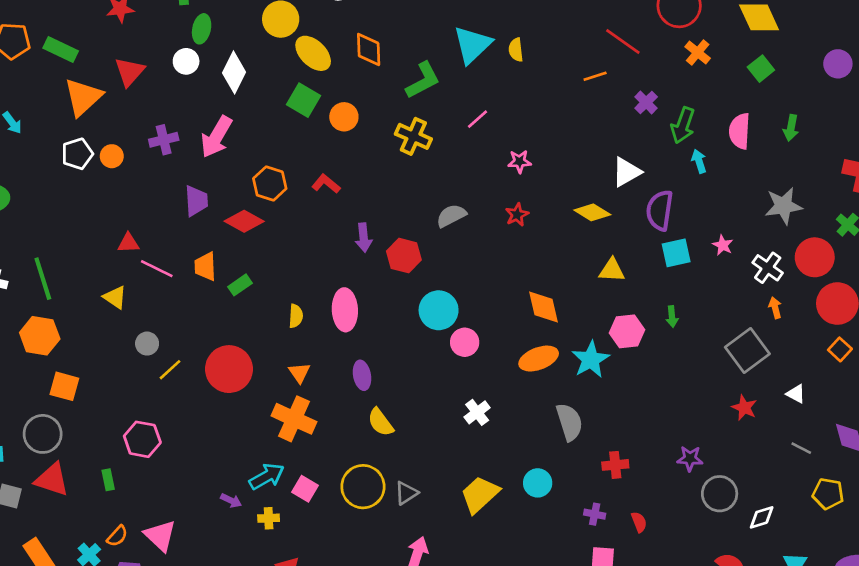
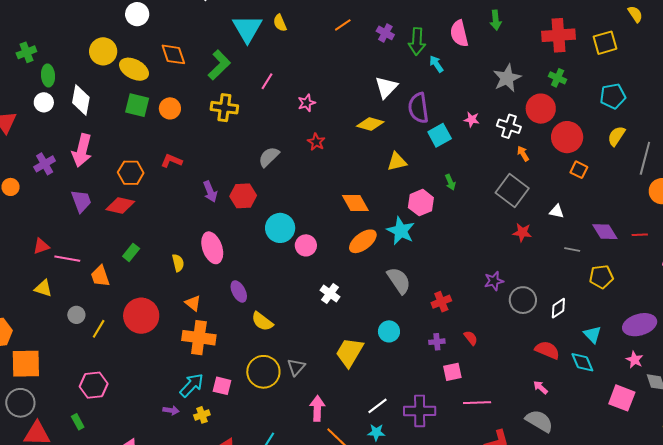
orange trapezoid: (205, 266) -> (100, 276), moved
orange square: (64, 386) -> (26, 364), size x1.4

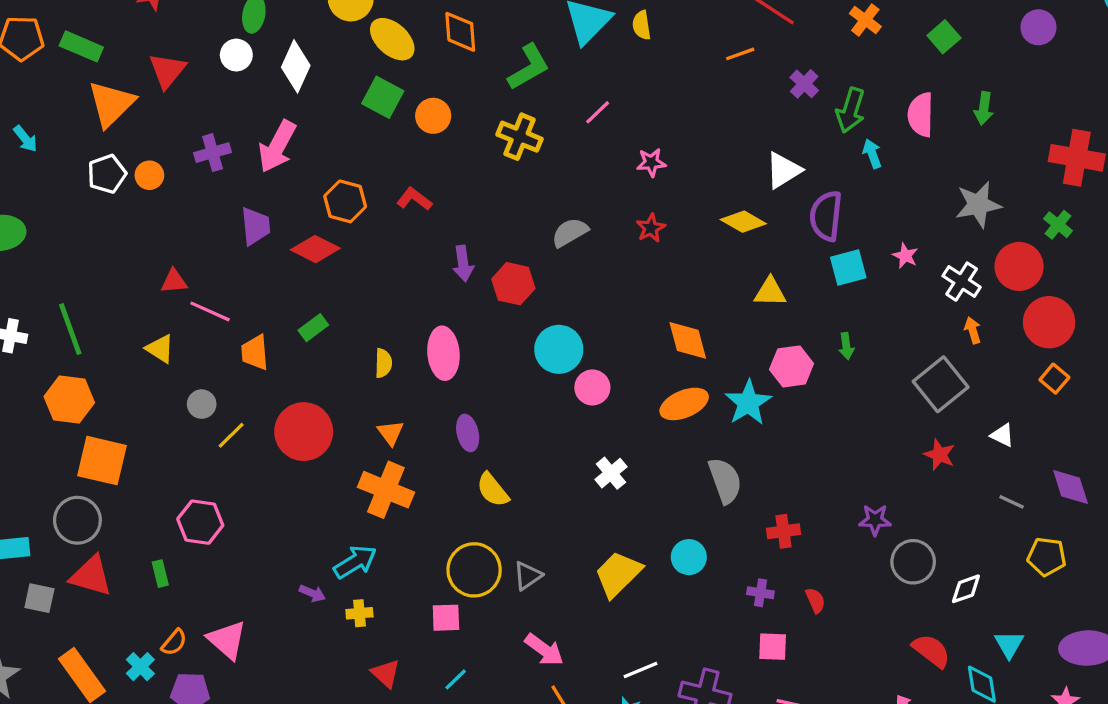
pink square: (222, 386) -> (446, 618), moved, turned -30
pink arrow: (317, 408) -> (544, 650), turned 110

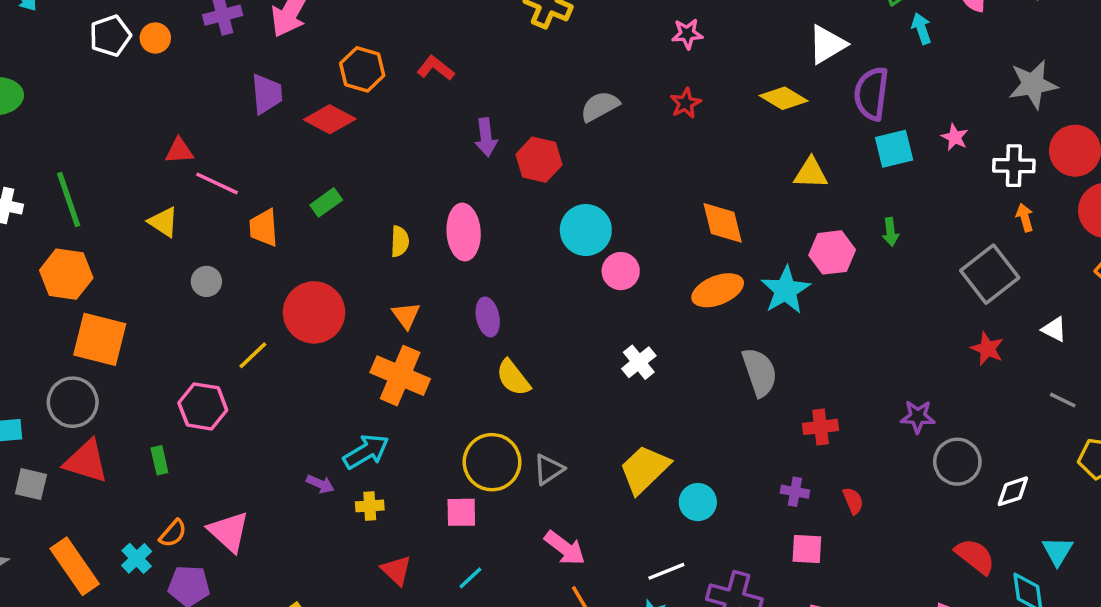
white cross: (962, 282) -> (1014, 166), turned -33
yellow line: (231, 435) -> (253, 355), moved
cyan circle: (689, 557) -> (698, 502), moved

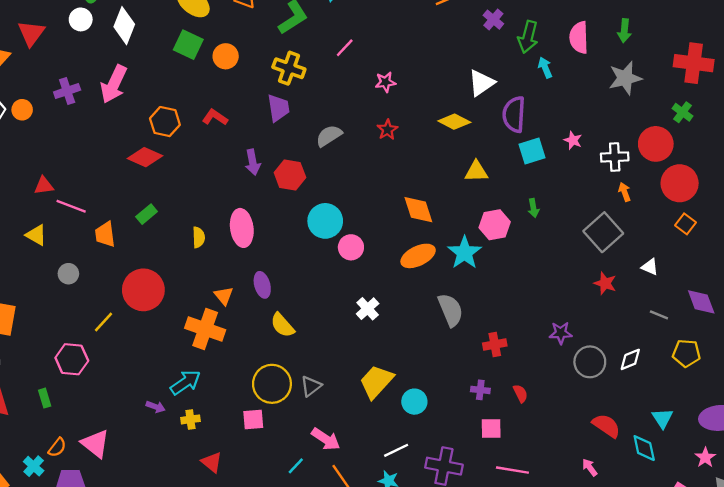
gray star: (1033, 84) -> (625, 78), moved
purple trapezoid: (267, 94) -> (278, 108), moved
orange triangle: (406, 315) -> (224, 296), moved
white diamond: (1013, 491) -> (630, 359), moved
cyan line: (470, 578) -> (296, 466), moved

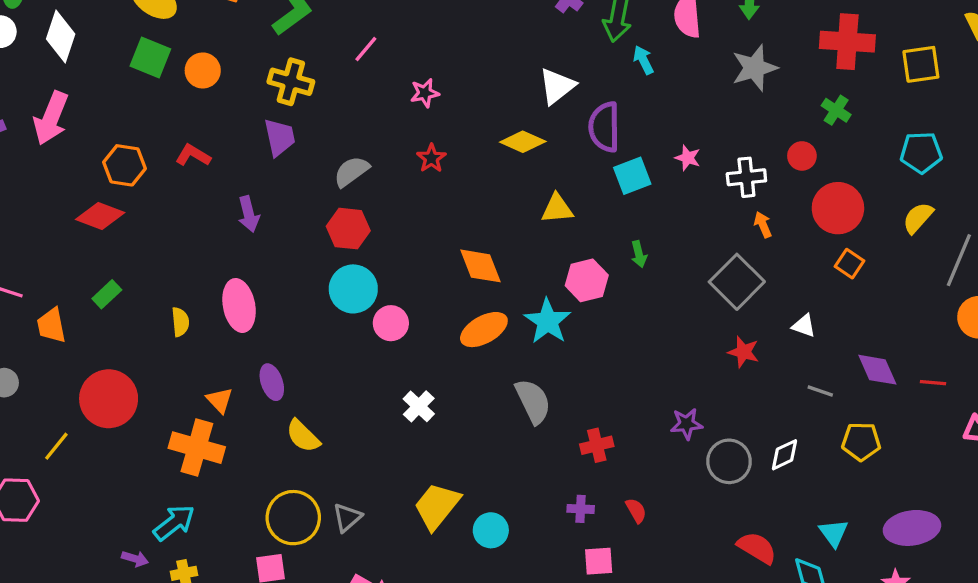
red circle: (656, 144) -> (802, 156), size x0.6
red hexagon: (290, 175) -> (348, 229), moved

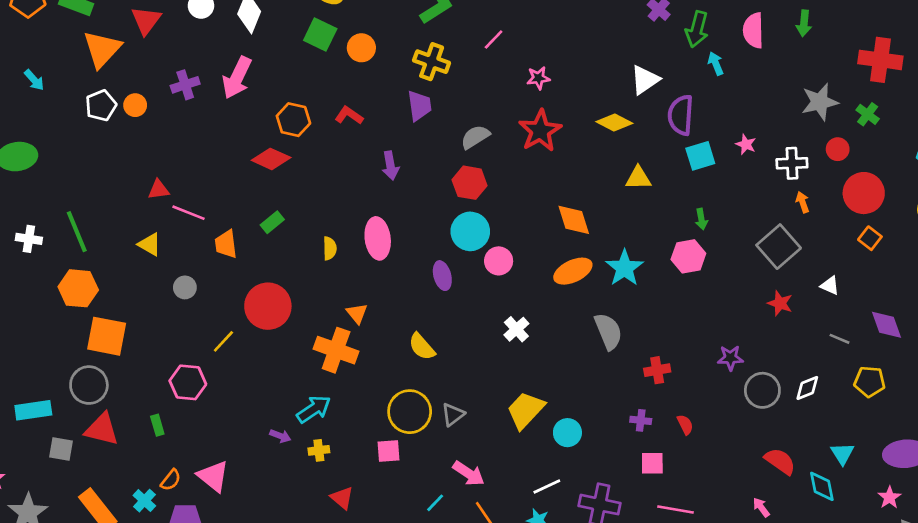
gray star: (754, 68) -> (820, 102), moved
red star: (431, 158) -> (540, 131), size x1.8
pink hexagon: (587, 280) -> (688, 256), moved
purple ellipse: (272, 382) -> (442, 276), moved

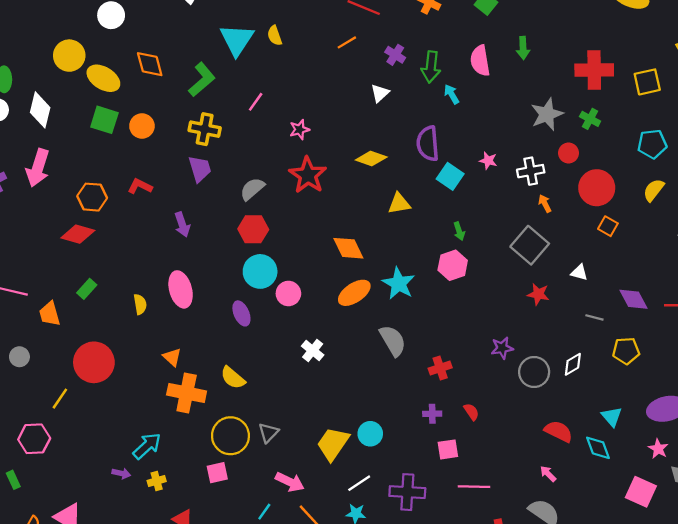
white triangle: (645, 80) -> (380, 93), moved, size x0.7
cyan square: (700, 156) -> (450, 176), turned -30
orange cross: (336, 350) -> (187, 393), moved
yellow trapezoid: (526, 410) -> (333, 444), moved

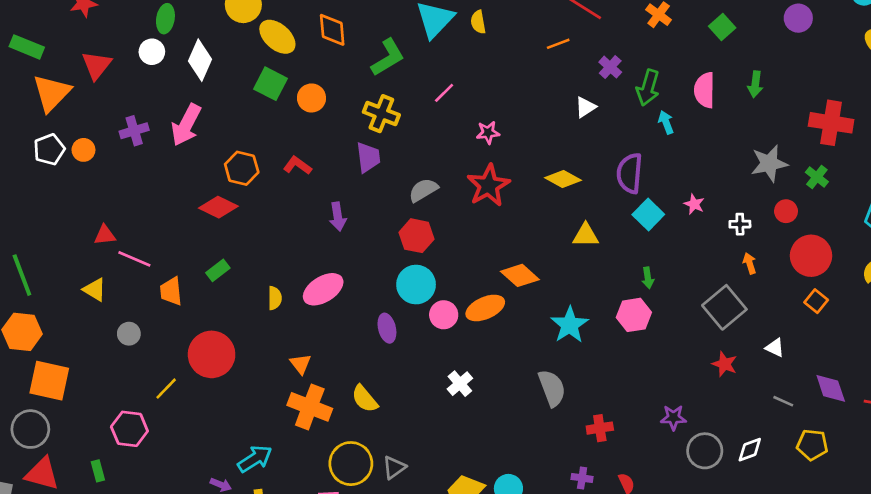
white cross: (531, 171) -> (740, 224), size x0.7
orange diamond: (348, 248) -> (520, 275), turned -32
pink ellipse: (181, 289) -> (323, 289), turned 64
orange ellipse: (354, 293) -> (485, 308), moved

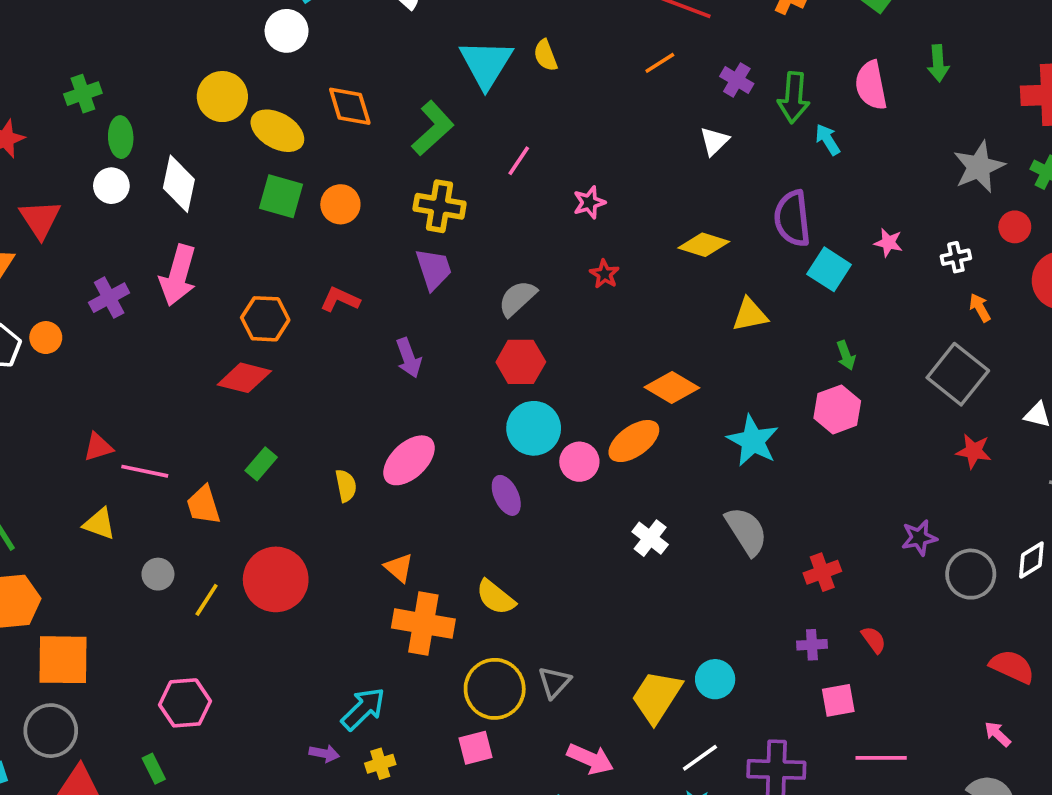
red star: (488, 185) -> (604, 274), size x0.5
white cross: (460, 384) -> (650, 538), moved
yellow line: (166, 389) -> (207, 600), moved

